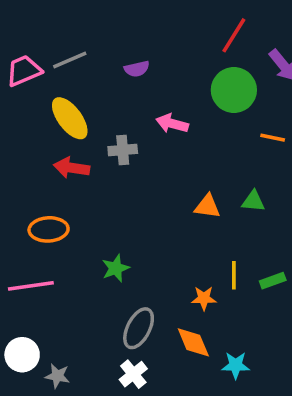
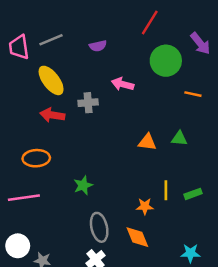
red line: (234, 35) -> (150, 22), moved
pink trapezoid: (24, 71) -> (19, 47), turned -75
gray ellipse: (139, 328) -> (99, 227), turned -40
cyan star: (236, 365) -> (190, 253), moved

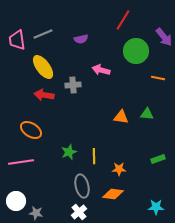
orange ellipse: (36, 158) -> (31, 130), turned 35
yellow line: (166, 190) -> (94, 156), moved
orange diamond: (137, 237) -> (113, 194), turned -60

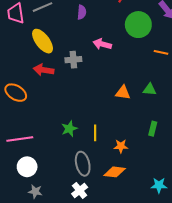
purple semicircle: (81, 39) -> (82, 12), turned -72
orange ellipse: (31, 130) -> (16, 93), moved
green rectangle: (158, 159) -> (153, 129), moved, turned -56
white circle: (16, 201) -> (27, 167), moved

